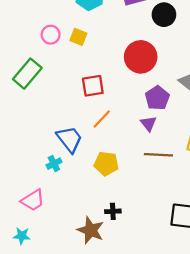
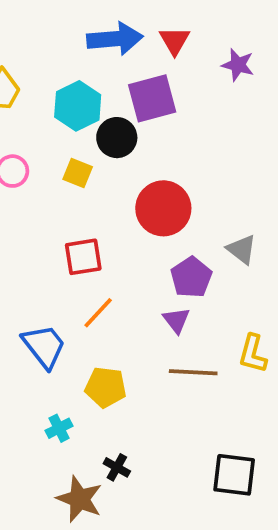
black circle: (164, 15) -> (117, 138), moved
yellow square: (78, 37) -> (78, 173), moved
cyan cross: (54, 164) -> (59, 428), moved
black cross: (113, 211) -> (117, 467), turned 32

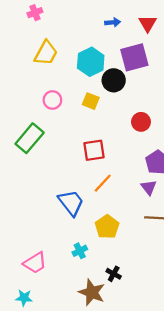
blue arrow: (115, 39) -> (113, 22), size x0.5
red circle: (163, 208) -> (141, 122), size x0.6
yellow pentagon: (106, 387) -> (107, 227), turned 30

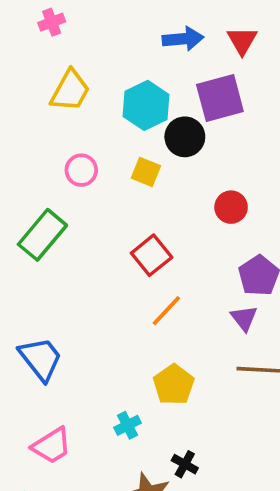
blue arrow: (113, 22) -> (183, 39), size x1.5
red square: (94, 150) -> (152, 255), turned -30
blue trapezoid: (71, 203) -> (41, 359), moved

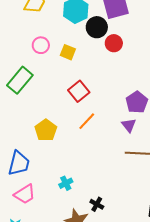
yellow square: (146, 172) -> (68, 52), moved
red circle: (231, 207) -> (114, 43), moved
blue trapezoid: (41, 359) -> (19, 163), moved, turned 52
yellow pentagon: (174, 385) -> (46, 130), moved

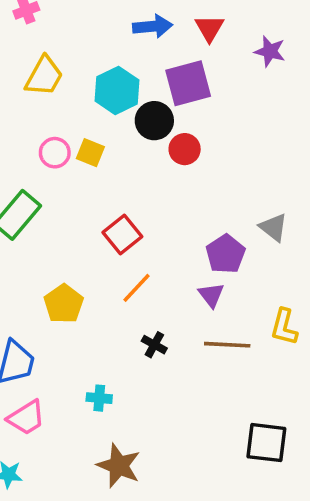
yellow square: (68, 52) -> (90, 153), moved
cyan cross: (66, 183) -> (99, 398), turned 32
black cross: (97, 204) -> (154, 345), moved

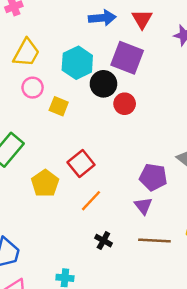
purple square: (188, 83) -> (127, 58), turned 36
pink circle: (55, 153) -> (33, 88), moved
purple pentagon: (225, 254) -> (153, 177), turned -30
yellow pentagon: (64, 304) -> (45, 183), moved

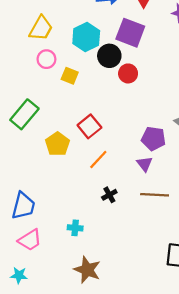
black cross: (103, 241) -> (109, 195), turned 32

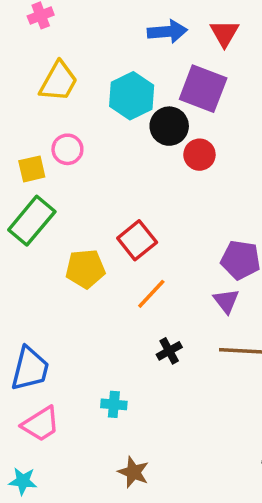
pink circle: (46, 59) -> (67, 149), moved
yellow square: (70, 76) -> (32, 169), moved, turned -35
yellow pentagon: (57, 144) -> (85, 269), turned 30
brown star: (87, 270) -> (133, 472), size x0.7

